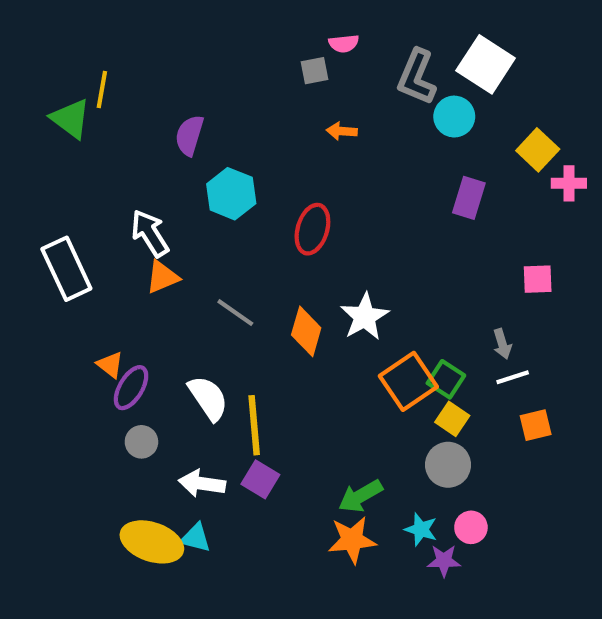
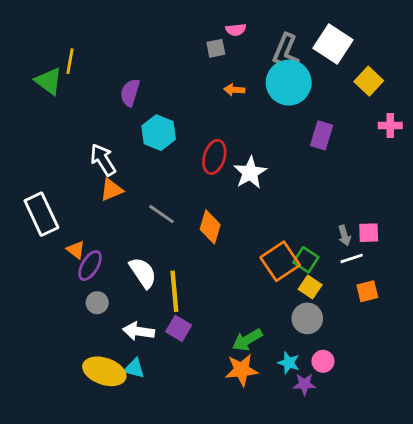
cyan circle: (454, 117) -> (289, 83), moved, size x1.6
yellow square: (538, 150) -> (369, 81), moved
white rectangle: (66, 269) -> (41, 214), moved
pink square: (538, 279) -> (369, 233), moved
white star: (365, 317) -> (250, 173), moved

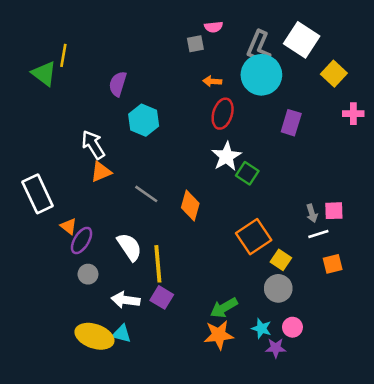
red ellipse: (214, 157) -> (223, 114), moved
green square: (306, 260) -> (247, 173), moved

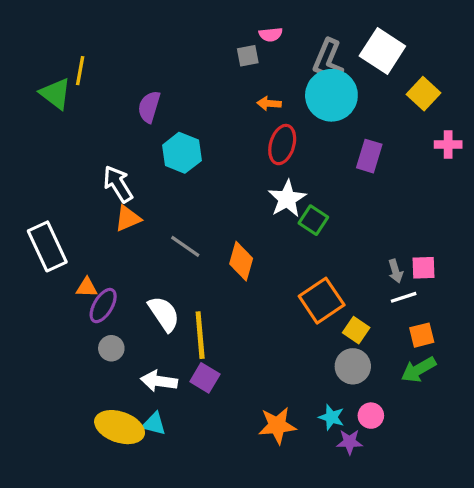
orange triangle: (69, 226) -> (87, 287), turned -36
green arrow: (224, 308) -> (419, 370), moved

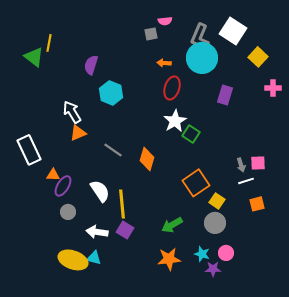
green arrow: (419, 370) -> (172, 225), moved

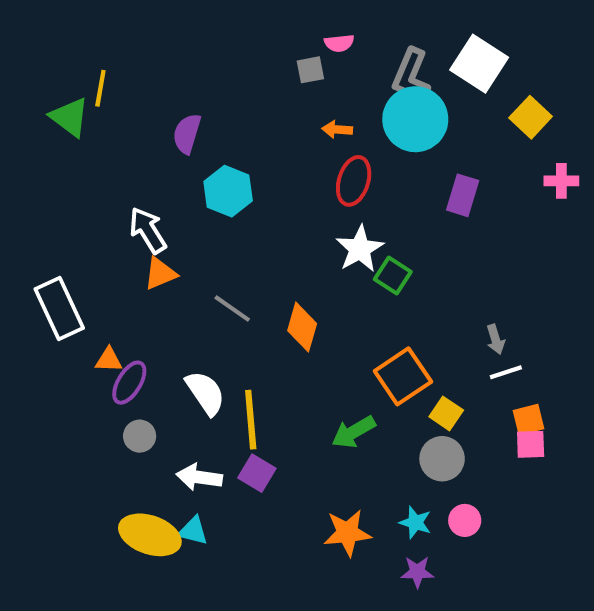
pink square: (258, 163) -> (531, 444), moved
green arrow: (172, 225) -> (354, 432), moved
purple star: (213, 269) -> (417, 572), moved

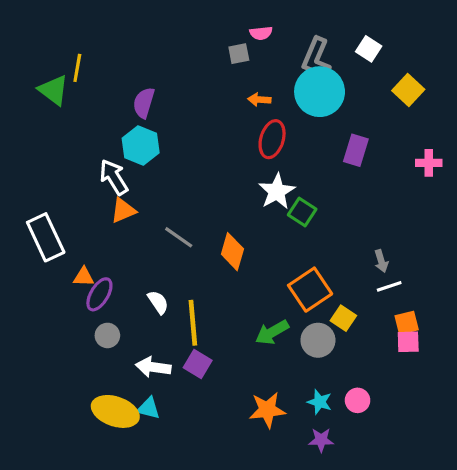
white square: (479, 64) -> (369, 49), size x0.6
pink cross: (561, 181) -> (429, 163), moved
cyan hexagon: (228, 191) -> (141, 145), moved
white semicircle: (205, 393) -> (158, 302), size x0.7
gray circle: (442, 459) -> (318, 340), moved

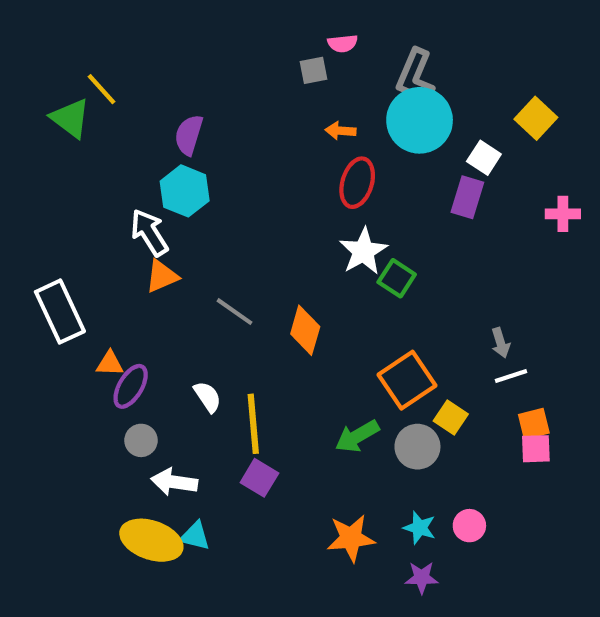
white square: (369, 49) -> (484, 158), moved
yellow line: (77, 68) -> (102, 89), turned -52
white arrow: (153, 367) -> (174, 482), moved

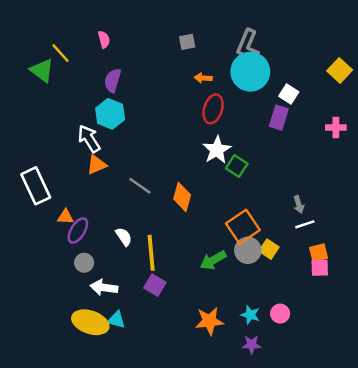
pink semicircle: (343, 43) -> (104, 39), moved, turned -98
yellow square: (536, 118) -> (340, 70), moved
gray circle: (417, 447) -> (248, 250), moved

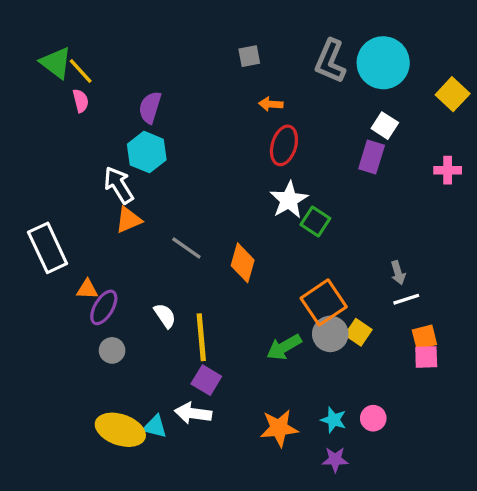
pink semicircle: (104, 39) -> (81, 101), moved
green triangle: (42, 70) -> (56, 63), moved
cyan circle: (250, 72) -> (383, 63), moved
white arrow: (104, 288) -> (193, 413), moved

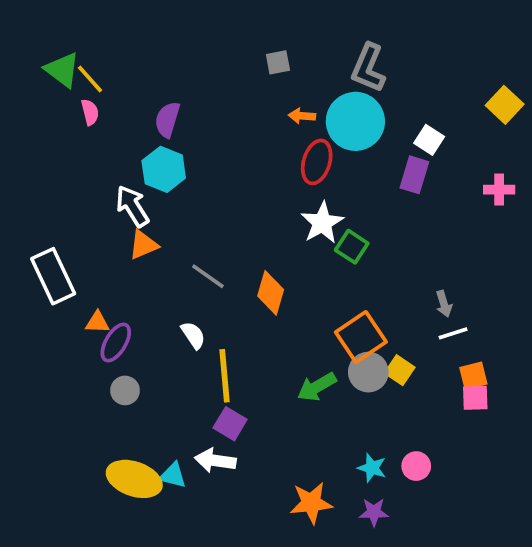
cyan circle: (383, 63) -> (355, 121), moved
white semicircle: (165, 316) -> (193, 335), moved
orange star: (279, 428) -> (311, 503), moved

